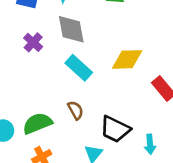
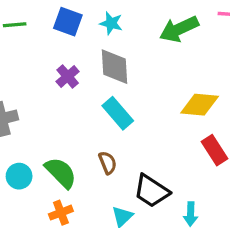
yellow diamond: (127, 59) -> (200, 105), moved
green semicircle: (37, 123) -> (61, 173), turned 60

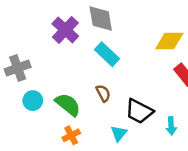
purple cross: (68, 76) -> (65, 30), size x1.5
cyan circle: (19, 176) -> (33, 101), moved

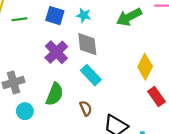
yellow diamond: (169, 41) -> (145, 67), turned -65
green semicircle: (68, 105) -> (55, 94), moved, turned 70

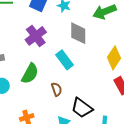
gray diamond: (87, 44) -> (78, 33), moved

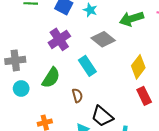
gray diamond: (78, 33) -> (103, 39), turned -55

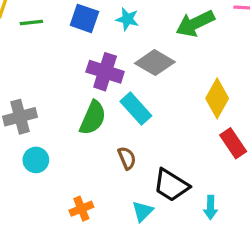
purple cross: (59, 39) -> (105, 72), moved, turned -30
green semicircle: (51, 78) -> (93, 118), moved

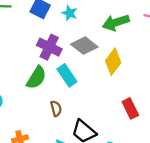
yellow diamond: (217, 98) -> (113, 62), moved

